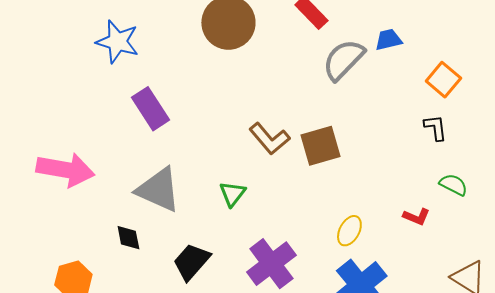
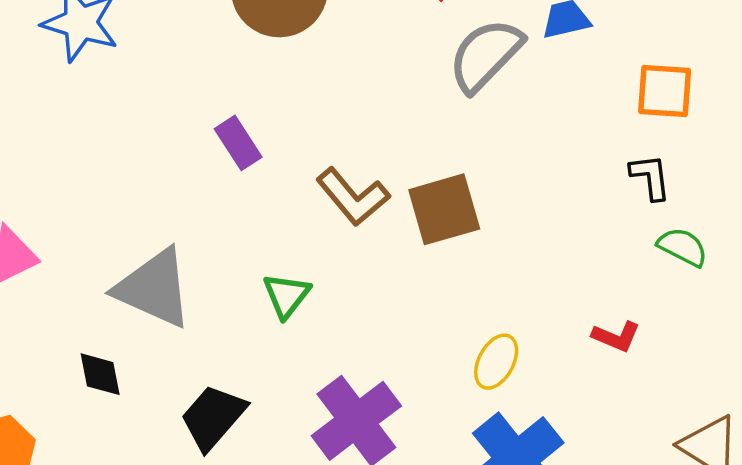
orange square: (443, 80) -> (665, 91), turned -36
purple rectangle: (150, 109) -> (238, 143), moved, size x0.7
green semicircle: (453, 185) -> (683, 247), moved

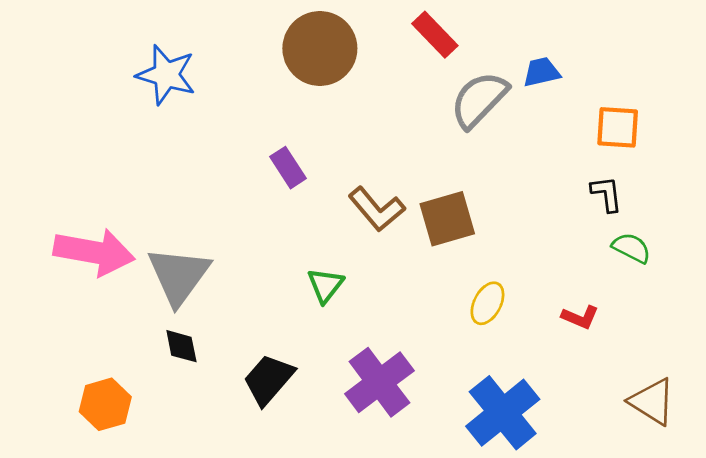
gray triangle: (154, 288) -> (179, 276), moved, turned 42
yellow ellipse: (496, 362) -> (487, 303), moved

